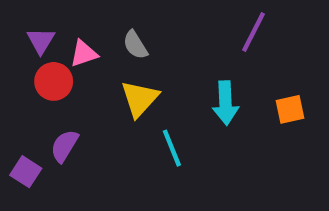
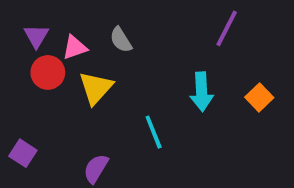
yellow triangle: (140, 99) -> (96, 88), moved
orange square: (290, 109) -> (259, 97), turned -32
purple semicircle: (64, 146) -> (96, 169), moved

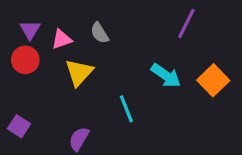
red circle: (48, 72) -> (25, 60), moved
cyan arrow: (202, 92) -> (166, 76), turned -52
orange square: (259, 97) -> (213, 80), size x1.4

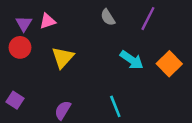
gray semicircle: (100, 33) -> (108, 17), moved
pink triangle: (62, 39) -> (48, 21), moved
cyan line: (126, 109) -> (115, 106), moved

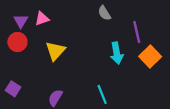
gray semicircle: (108, 17) -> (104, 13), moved
purple line: (148, 19) -> (137, 32), moved, turned -40
cyan arrow: (132, 60) -> (117, 53), turned 45

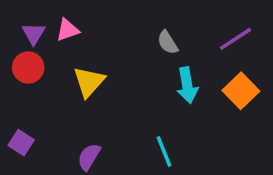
gray semicircle: (104, 13) -> (168, 42), moved
purple line: (137, 32) -> (235, 39), moved, turned 70

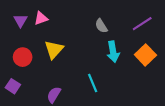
red circle: (28, 67) -> (23, 57), moved
cyan line: (164, 151) -> (93, 83), moved

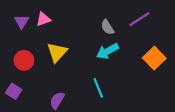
purple line: (142, 24) -> (139, 19), moved
cyan arrow: (113, 52) -> (107, 51), moved, turned 72

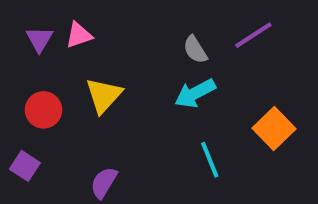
orange square: (154, 58) -> (274, 129), moved
cyan line: (98, 88) -> (210, 160), moved

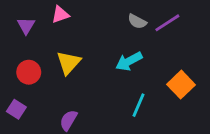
pink triangle: (79, 35) -> (60, 15), moved
gray semicircle: (195, 50) -> (137, 21), moved, turned -30
cyan line: (210, 160) -> (138, 105), turned 45

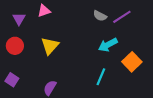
cyan arrow: (129, 61) -> (108, 45), moved
red circle: (29, 72) -> (15, 46), moved

